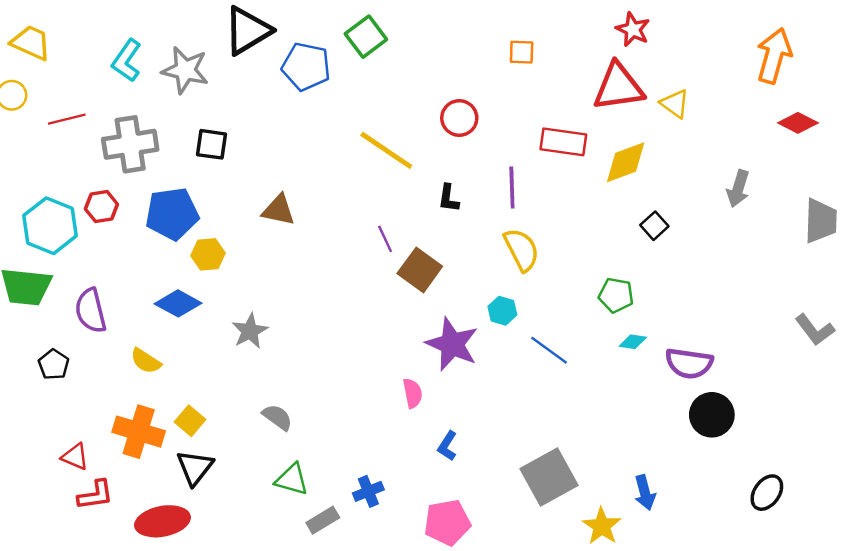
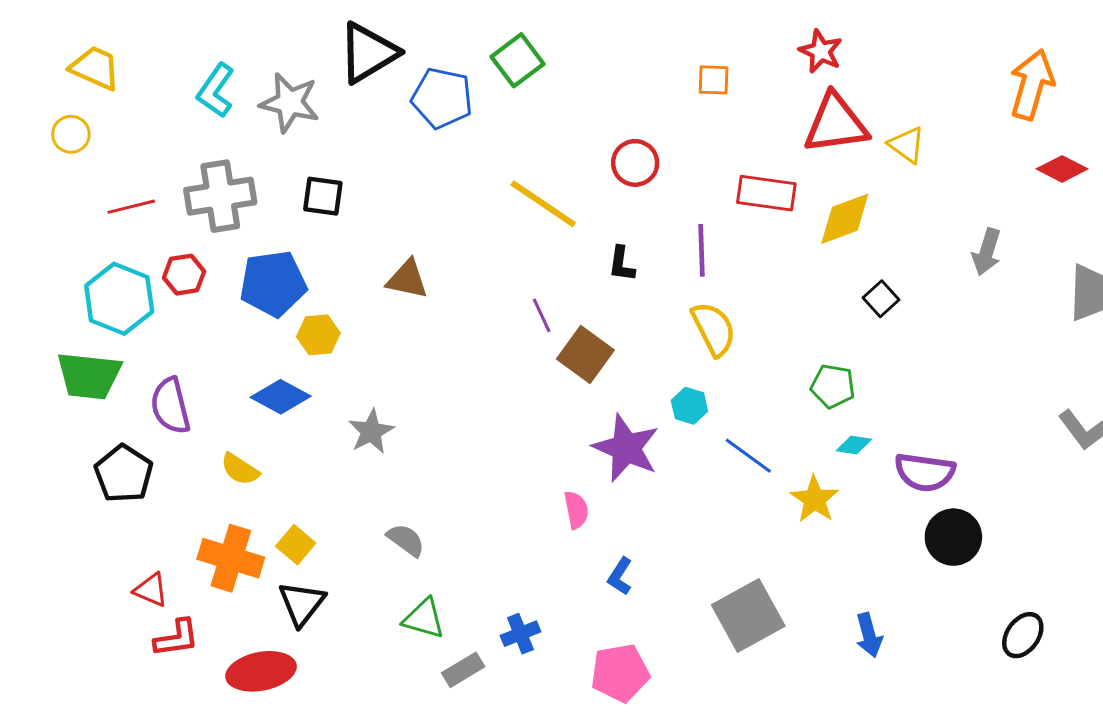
red star: (633, 29) -> (821, 51), moved
red line: (67, 119) -> (131, 207), moved
black pentagon: (54, 365) -> (124, 474), size x1.5
yellow star: (602, 526) -> (815, 499), moved

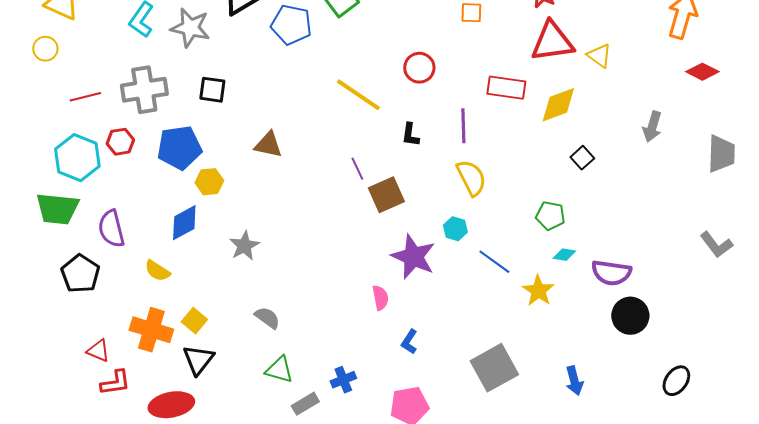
brown square: (585, 355) -> (386, 195), turned 30
blue diamond: (281, 397) -> (184, 223), turned -57

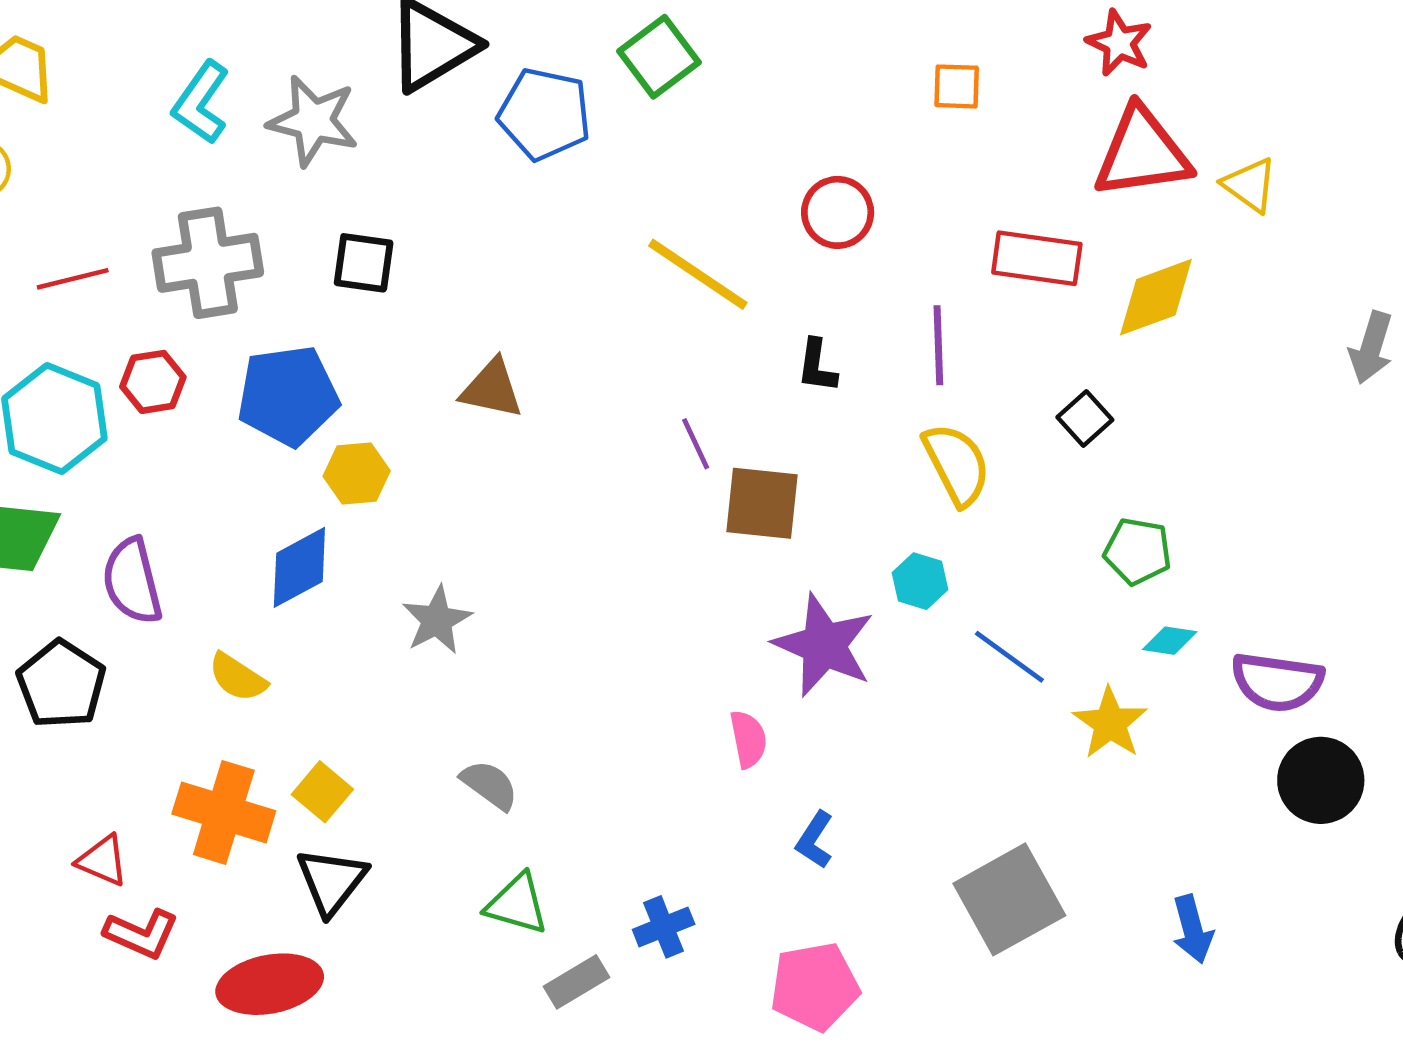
black square: (582, 158) -> (1085, 419), moved
brown square: (386, 195) -> (762, 503), turned 30
red L-shape: (115, 383) -> (141, 934), turned 32

